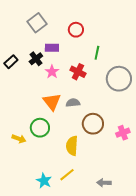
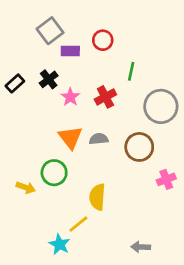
purple rectangle: (52, 48) -> (70, 51), moved
red cross: (78, 72) -> (105, 97), turned 35
brown circle: (93, 124) -> (139, 147), moved
yellow line: (67, 175) -> (78, 224), moved

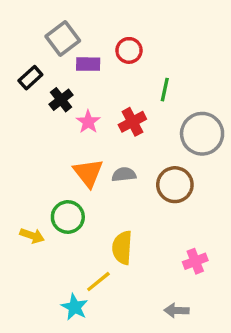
black rectangle: (15, 83) -> (30, 78), moved
pink cross: (166, 179) -> (195, 261), moved

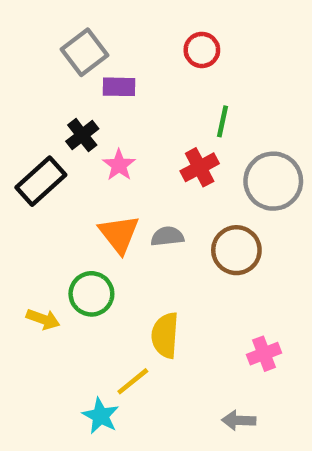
red circle: (129, 50) -> (202, 50), moved
black rectangle: (30, 78) -> (41, 181), moved, size x1.5
red cross: (132, 122) -> (200, 167), moved

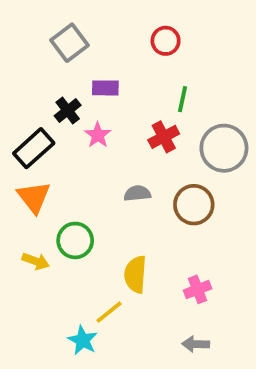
purple rectangle: (119, 87) -> (105, 88), moved
orange triangle: (119, 234) -> (34, 197), moved
pink cross: (264, 354) -> (198, 289), moved

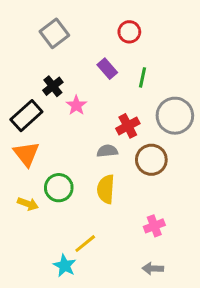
purple rectangle: (105, 88) -> (107, 69), moved, turned 48
red cross: (164, 137) -> (128, 126), moved
yellow semicircle: (135, 274) -> (106, 189), moved

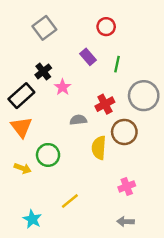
gray semicircle: (107, 151) -> (78, 120), moved
yellow semicircle: (106, 189) -> (99, 148), moved
cyan star: (65, 266) -> (32, 219), moved

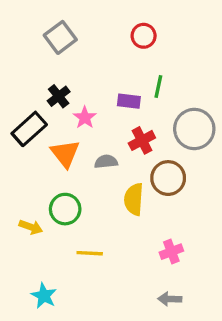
purple rectangle: (88, 57) -> (129, 101), moved, turned -42
orange triangle: (21, 127) -> (65, 153), moved
yellow line: (70, 201) -> (90, 253), moved, turned 42

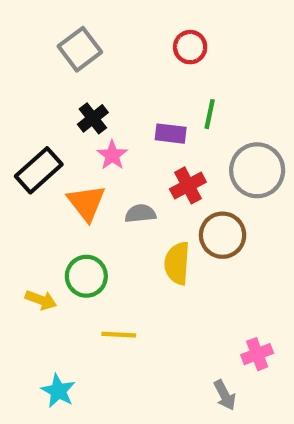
black cross: (59, 96) -> (93, 118), moved
pink cross: (171, 252) -> (257, 354), moved
gray arrow: (170, 299) -> (225, 395), turned -120

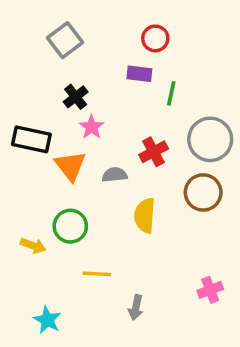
purple rectangle: (171, 134) -> (139, 74), moved
black rectangle: (39, 170) -> (31, 139), turned 54
brown circle: (223, 235) -> (203, 192), moved
gray arrow: (225, 395) -> (136, 308), moved, turned 40

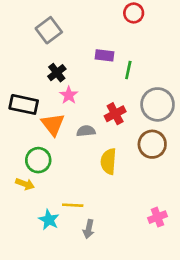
red circle: (155, 38) -> (134, 13), moved
green circle: (70, 226) -> (38, 160), moved
gray arrow: (136, 308) -> (89, 229), moved
cyan star: (47, 320) -> (49, 220), moved

